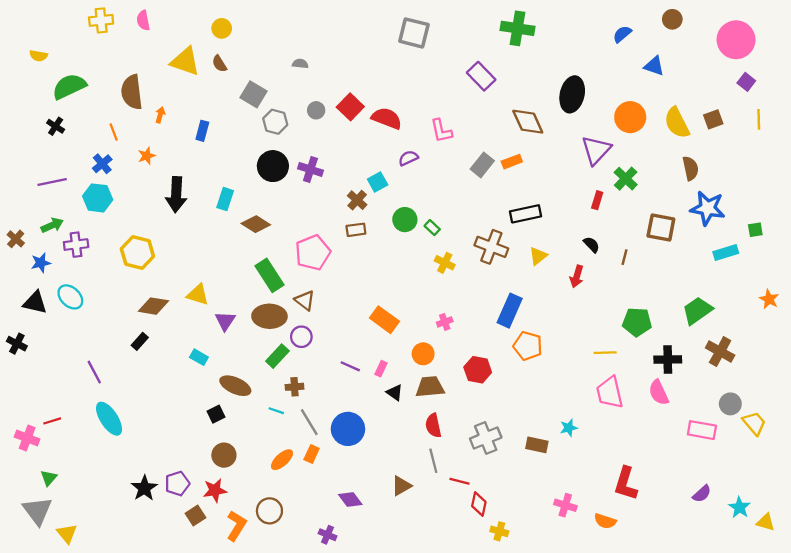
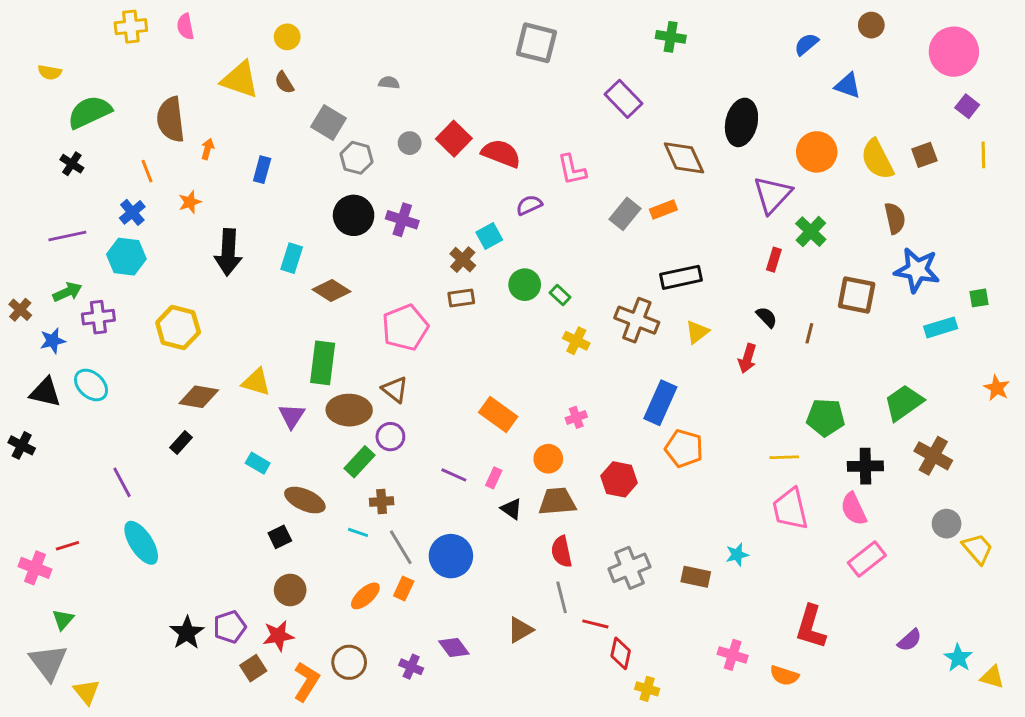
green cross: (518, 28) -> (671, 37), size x0.7
green rectangle: (269, 275) -> (323, 363), moved, turned 40
pink rectangle: (702, 430) -> (867, 559), moved, turned -48
purple cross: (328, 535) -> (411, 667), moved

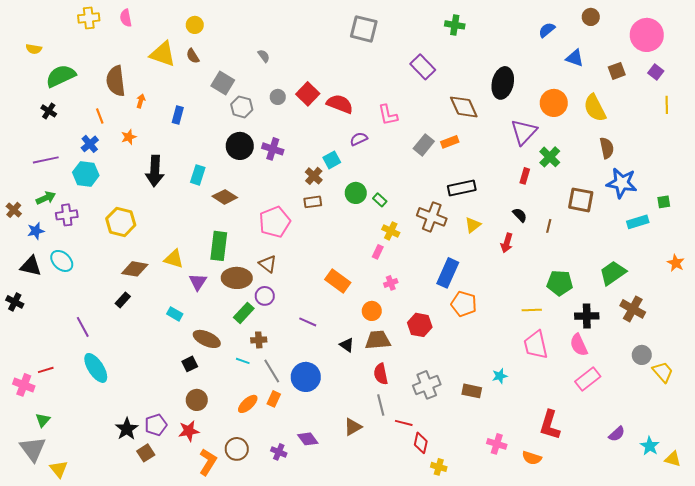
gray semicircle: (389, 83) -> (264, 56), turned 48
brown square: (924, 155) -> (617, 71), moved
pink rectangle: (494, 478) -> (378, 252), moved
brown square: (253, 668) -> (146, 453), moved

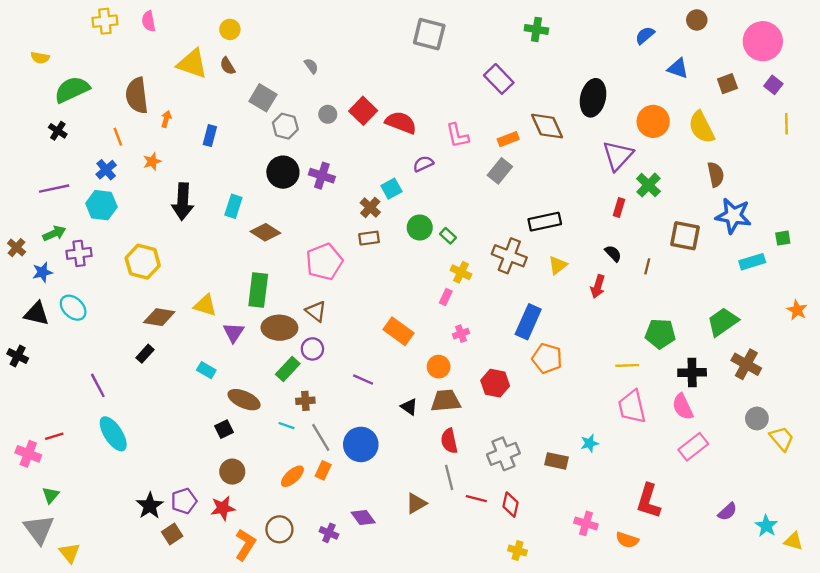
orange rectangle: (450, 142) -> (508, 139), moved
red diamond: (421, 443) -> (511, 505), moved

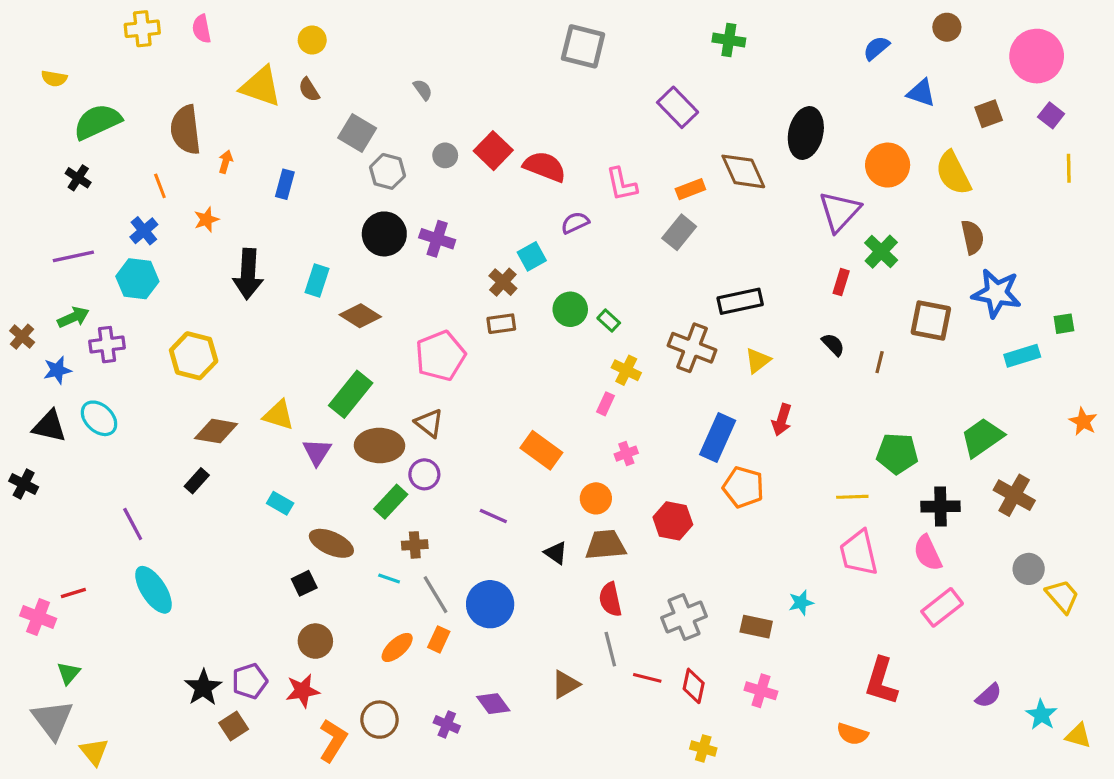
red arrow: (598, 286) -> (782, 420), moved
green rectangle: (258, 290) -> (351, 394), turned 32
pink cross: (586, 523) -> (761, 691), moved

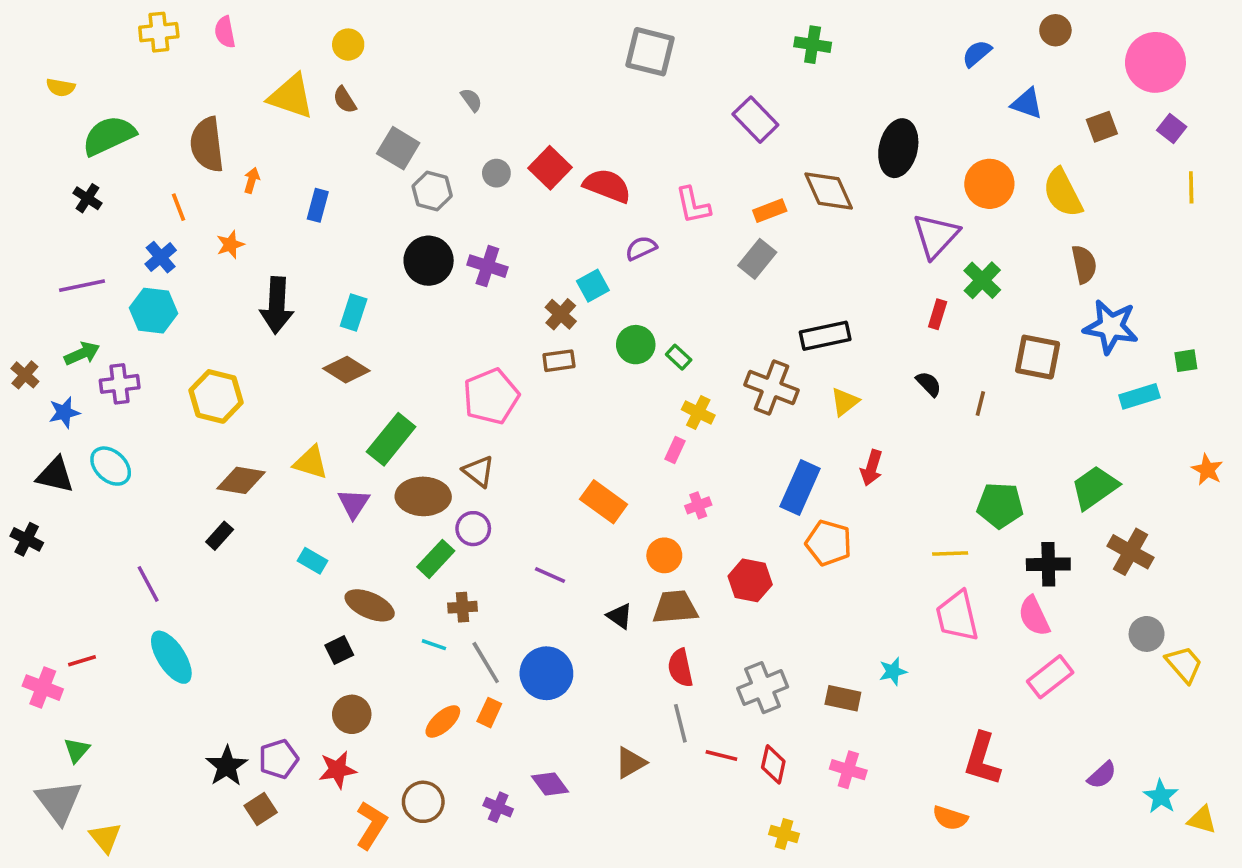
brown diamond: (360, 316) -> (346, 370), moved

